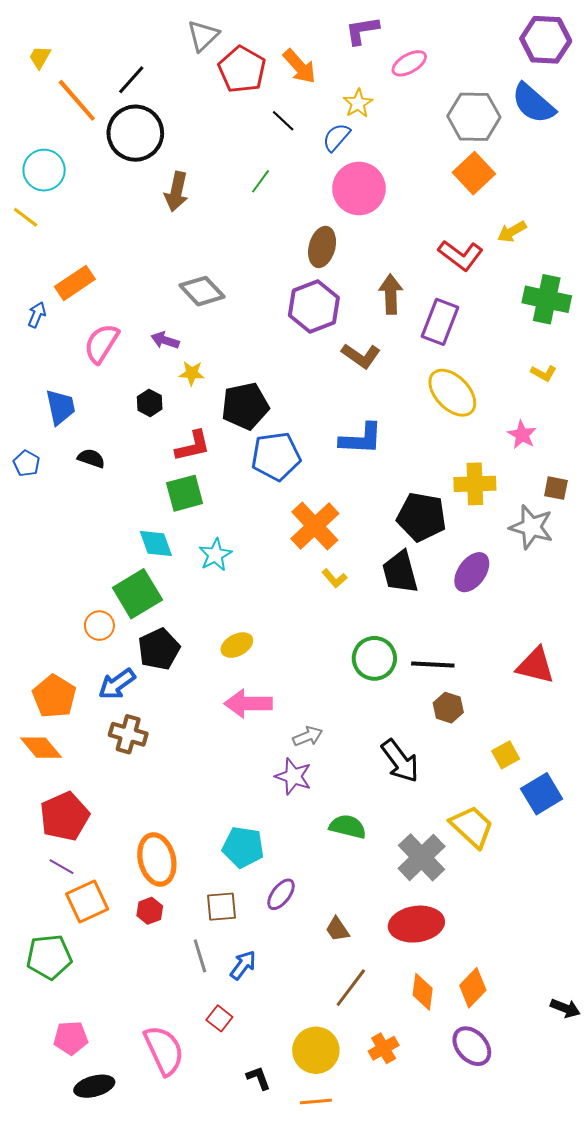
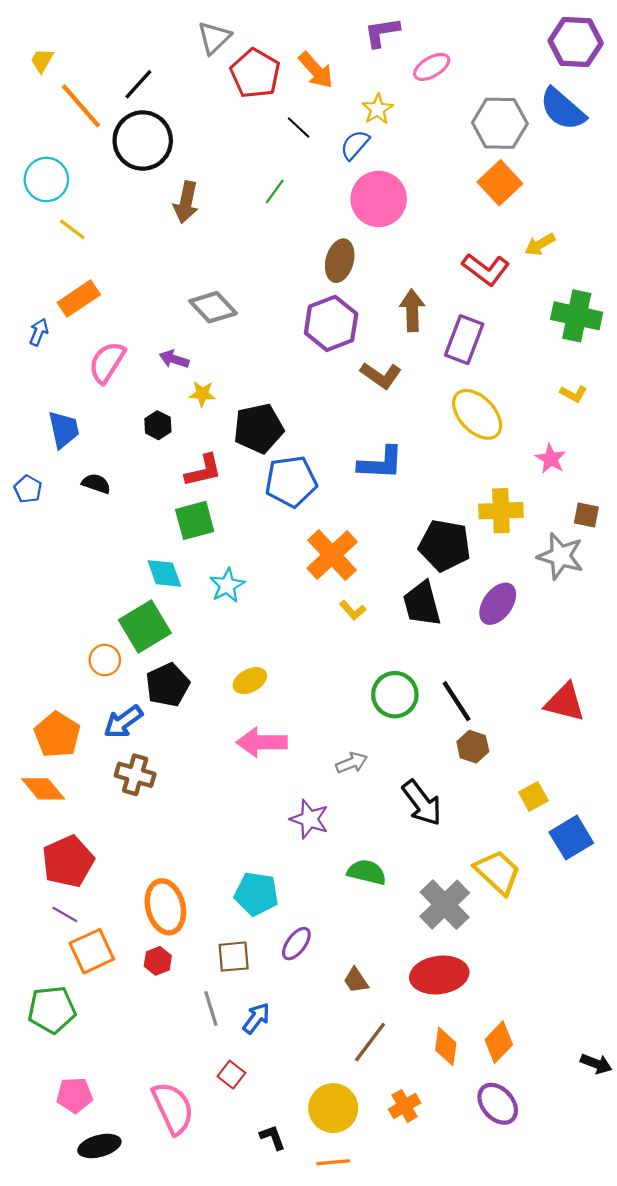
yellow line: (26, 217) -> (72, 229), moved
black line: (433, 665) -> (457, 701), turned 54
gray arrow: (308, 736) -> (352, 763), moved

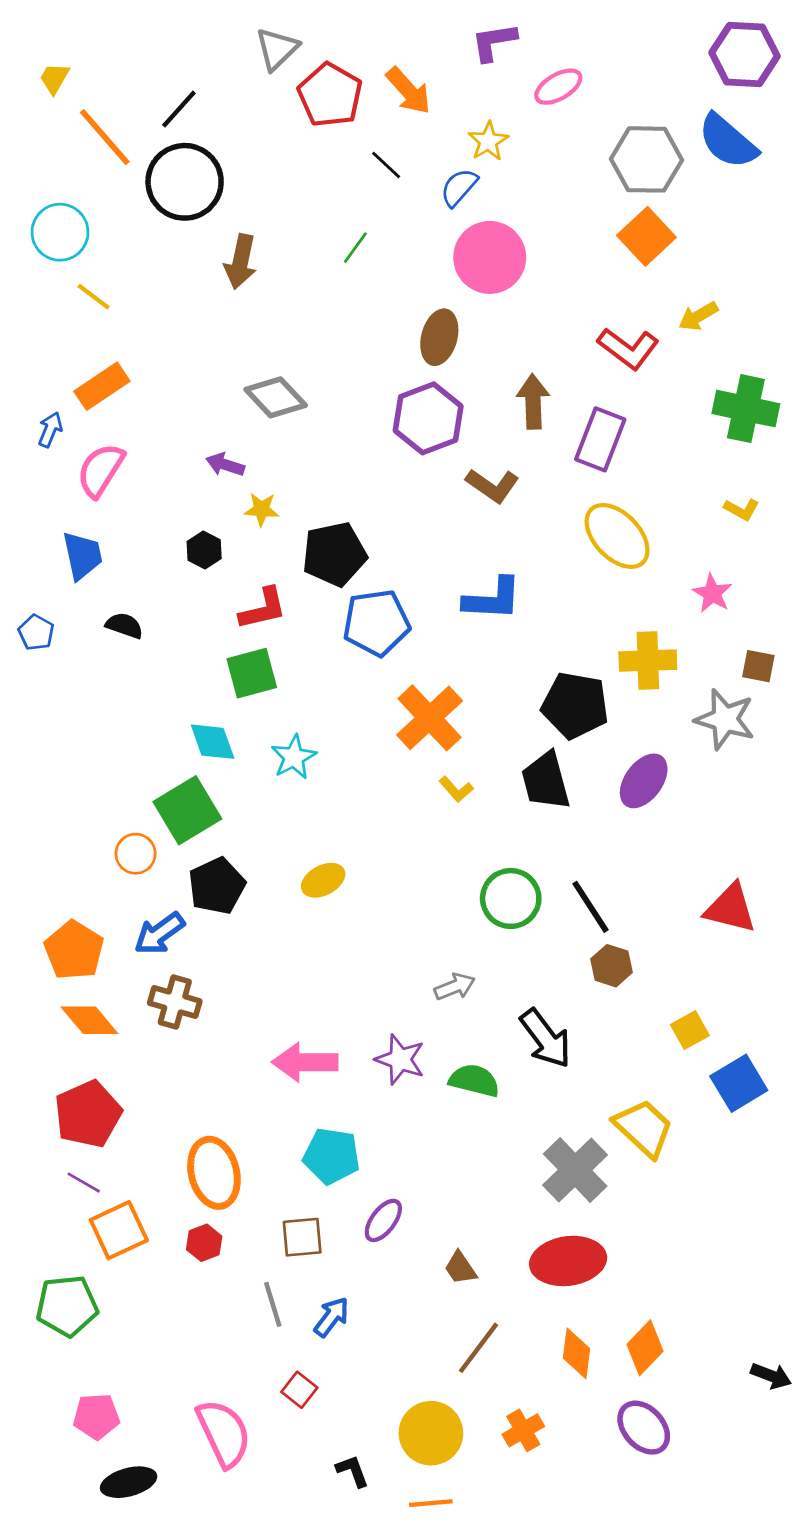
pink semicircle: (107, 362) -> (101, 470), moved
pink arrow: (262, 742) -> (305, 1062), moved
orange diamond: (43, 789) -> (89, 1020), moved
green semicircle: (367, 872) -> (474, 1080), moved

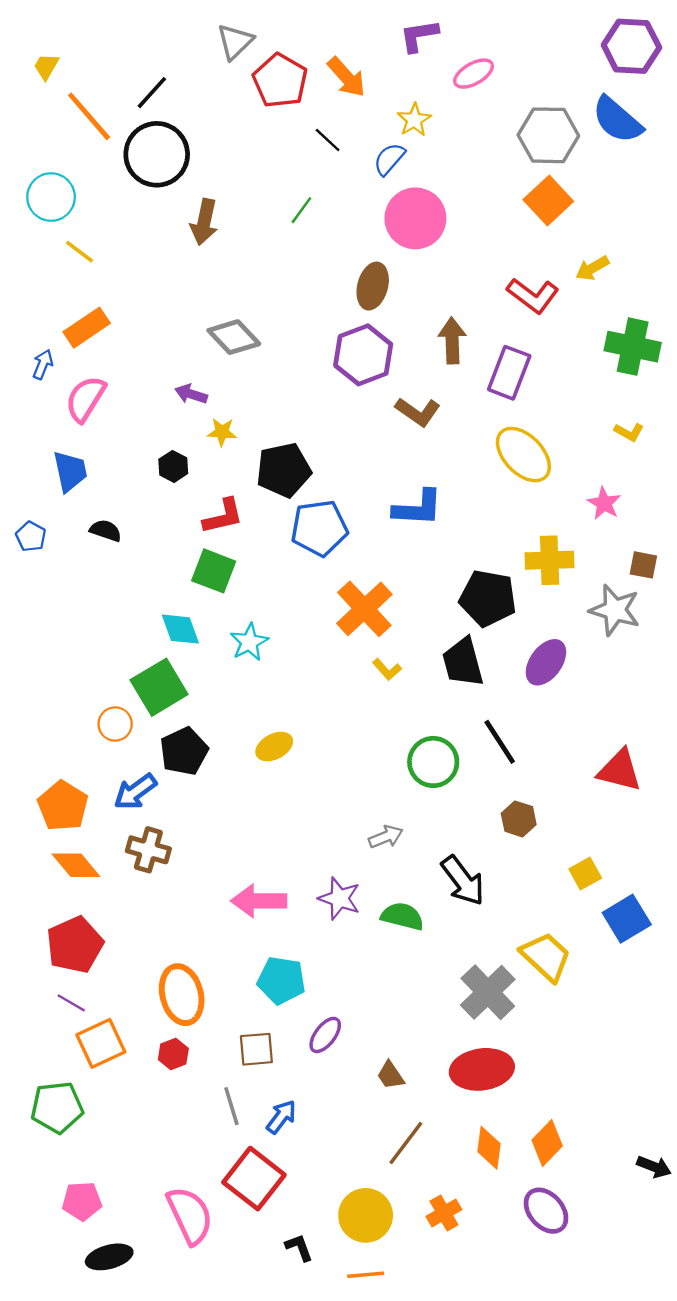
green square: (252, 673) -> (214, 571), turned 36
black line: (590, 907) -> (500, 742), moved
red square: (299, 1390) -> (254, 1179), size x2.0

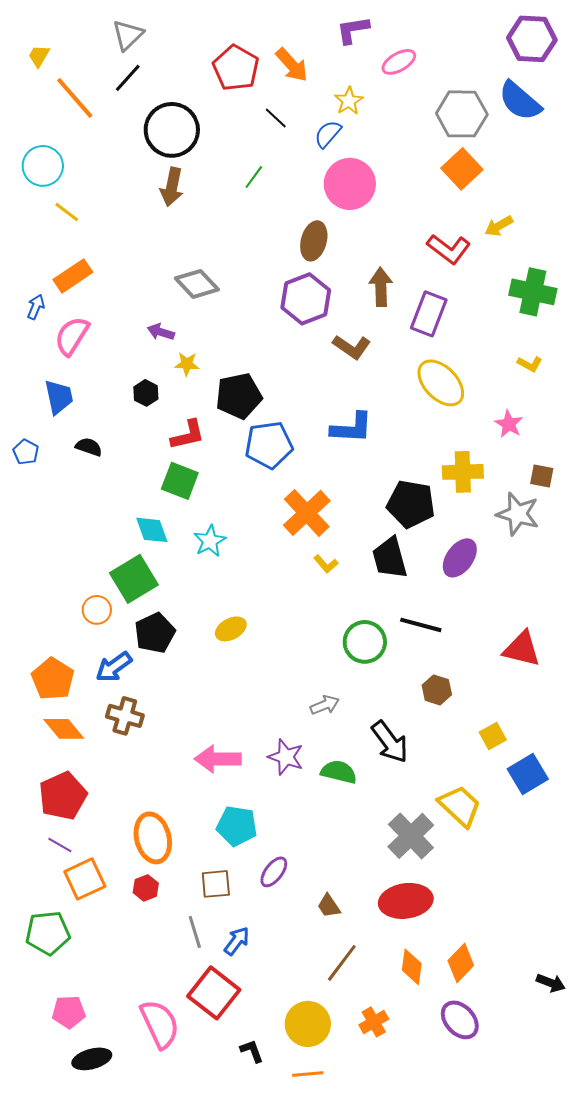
gray triangle: (235, 42) -> (128, 35), moved
black circle: (157, 154) -> (172, 130), moved
black line: (500, 742) -> (421, 625), turned -42

